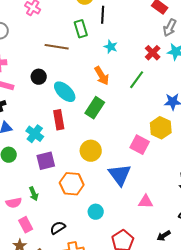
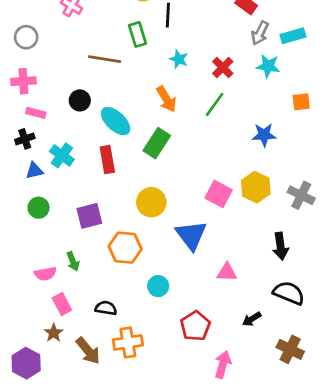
red cross: (153, 53) -> (223, 67), moved
yellow hexagon: (161, 128) -> (256, 187), moved
cyan cross: (35, 134) -> (62, 155), moved
black semicircle: (58, 228) -> (106, 308), turned 42

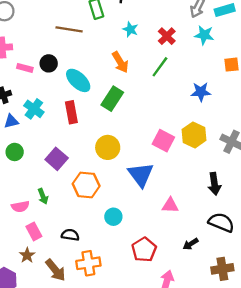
pink rectangle: (36, 113) -> (25, 68), moved
purple square: (89, 216) -> (57, 159), turned -35
brown cross: (290, 349) -> (222, 269), turned -35

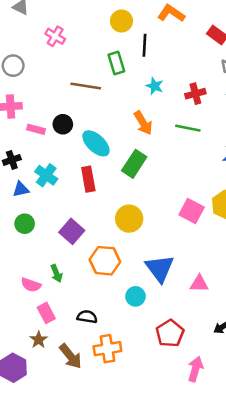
red cross: (167, 36) -> (195, 94), turned 30
green line: (160, 67) -> (188, 128), turned 65
blue triangle: (141, 175) -> (160, 268), moved
pink semicircle: (20, 206) -> (31, 285), turned 30

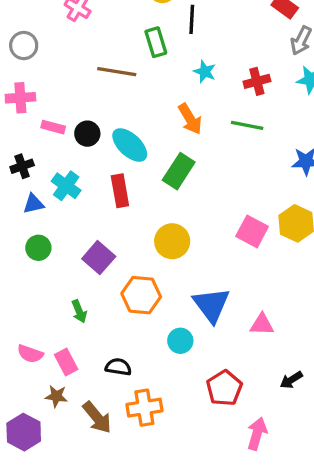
black circle: (63, 124) -> (87, 134), moved
pink semicircle: (31, 285) -> (30, 354), moved
brown star: (39, 340) -> (56, 396), turned -30

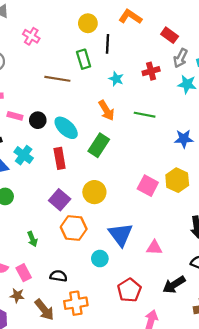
red cross: (257, 81) -> (151, 71), moved
purple square: (99, 258) -> (60, 200), moved
black arrow: (291, 380) -> (174, 285), size x1.5

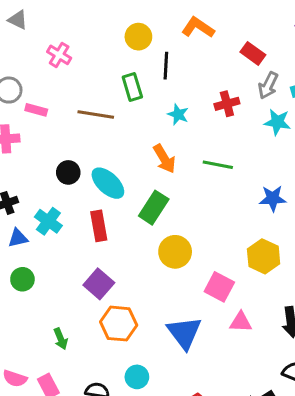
pink rectangle: (15, 116) -> (36, 110), moved
pink square: (148, 186) -> (219, 287), moved
yellow circle: (94, 192) -> (175, 252), moved
pink triangle: (154, 248) -> (241, 322), moved
cyan circle: (100, 259) -> (137, 377), moved

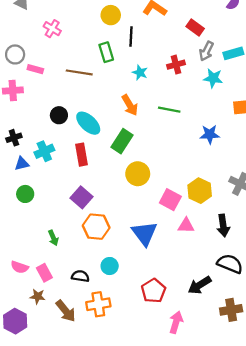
cyan cross: (48, 221) -> (44, 151), turned 30
yellow hexagon: (264, 256) -> (200, 191), moved

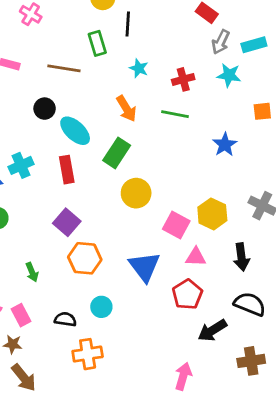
red cross: (176, 65) -> (183, 79), moved
black circle: (59, 115) -> (45, 109), moved
blue star: (210, 134) -> (225, 145), turned -30
red pentagon: (153, 291) -> (187, 294), moved
brown arrow: (66, 311) -> (24, 378), moved

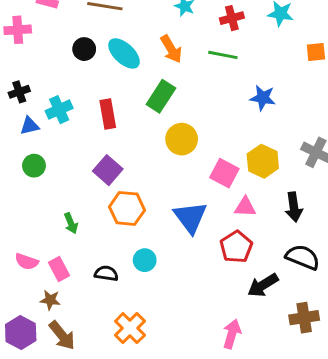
cyan ellipse: (75, 131) -> (124, 53), moved
blue star: (225, 145) -> (263, 98), moved, turned -30
orange cross: (88, 354) -> (130, 328), moved, turned -36

